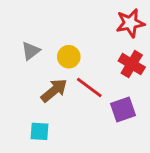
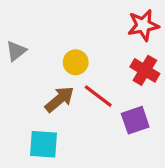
gray triangle: (31, 51) -> (16, 51), moved
cyan square: (39, 131) -> (43, 144), size x1.4

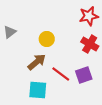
red line: (98, 96) -> (61, 74), moved
cyan square: (43, 144) -> (38, 90), moved

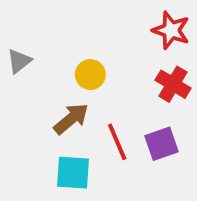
red star: (89, 16) -> (171, 30), turned 30
red line: (61, 74) -> (117, 142), turned 30

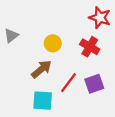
red cross: (173, 84) -> (90, 47), moved
red line: (117, 142) -> (68, 83), turned 60

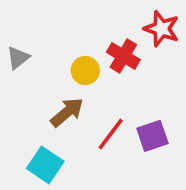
red cross: (90, 47) -> (123, 56), moved
cyan square: (43, 101) -> (45, 165), moved, turned 30

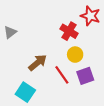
yellow circle: (85, 70) -> (75, 55), moved
red line: (111, 134) -> (62, 75), turned -72

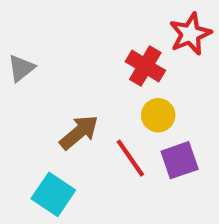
red star: (90, 16) -> (190, 34), turned 30

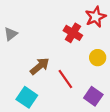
yellow circle: (158, 115) -> (98, 58), moved
purple square: (180, 160) -> (93, 96), moved, turned -36

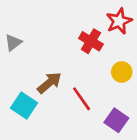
cyan square: (27, 97) -> (24, 105), moved

